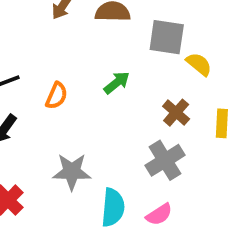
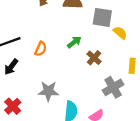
brown cross: (176, 113) -> (94, 58), moved
gray cross: (165, 160) -> (113, 87), moved

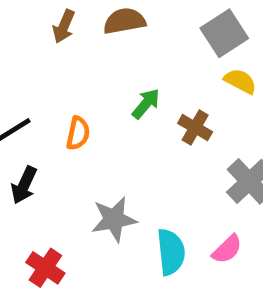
gray square: (102, 17) -> (224, 33), moved, turned -30
yellow semicircle: (120, 33) -> (240, 81), moved

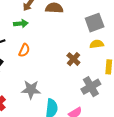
yellow semicircle: (240, 81) -> (97, 44), turned -48
green arrow: (146, 104) -> (21, 24), moved, turned 32

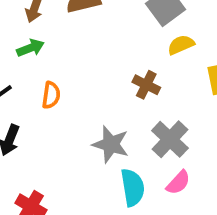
gray cross: (91, 87) -> (170, 139), moved
gray star: (31, 90) -> (111, 144), moved, turned 30

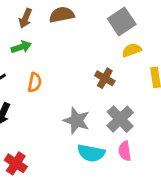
pink semicircle: (178, 183) -> (125, 151), turned 126
cyan semicircle: (133, 187) -> (91, 153), turned 108

